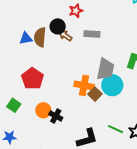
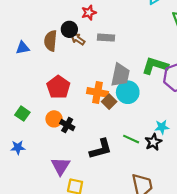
blue triangle: (26, 38) -> (23, 48), moved
red pentagon: (32, 79) -> (58, 87), moved

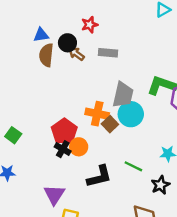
blue triangle: (23, 48) -> (41, 35), moved
red pentagon: (58, 87) -> (64, 131), moved
orange circle: (54, 119) -> (79, 147), moved
black star: (153, 142) -> (160, 185), moved

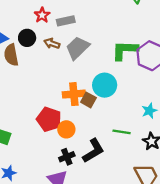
gray rectangle: (108, 53) -> (66, 21), moved
brown arrow: (77, 54) -> (52, 43), moved
gray trapezoid: (123, 95) -> (78, 48), moved, turned -130
black cross: (63, 149) -> (67, 157), moved, turned -35

